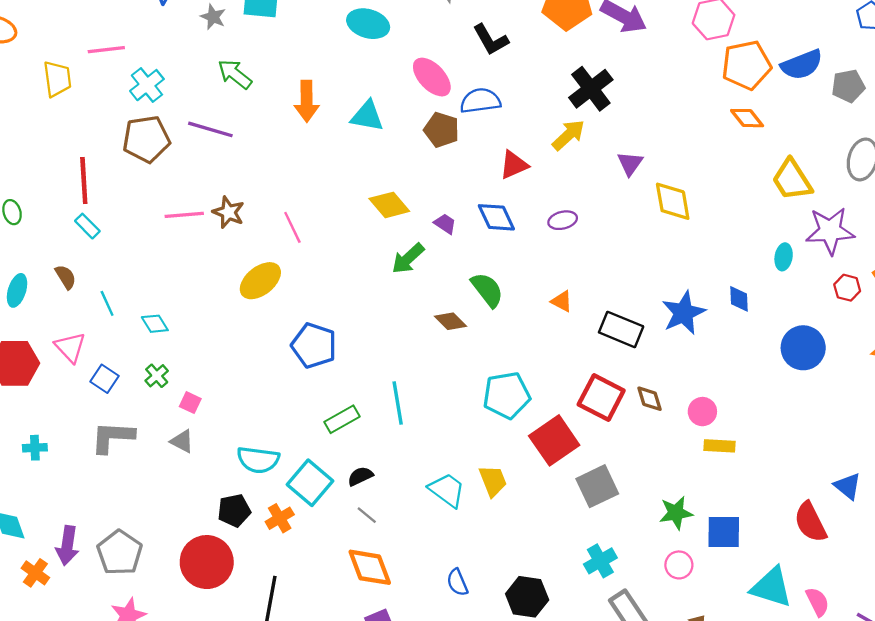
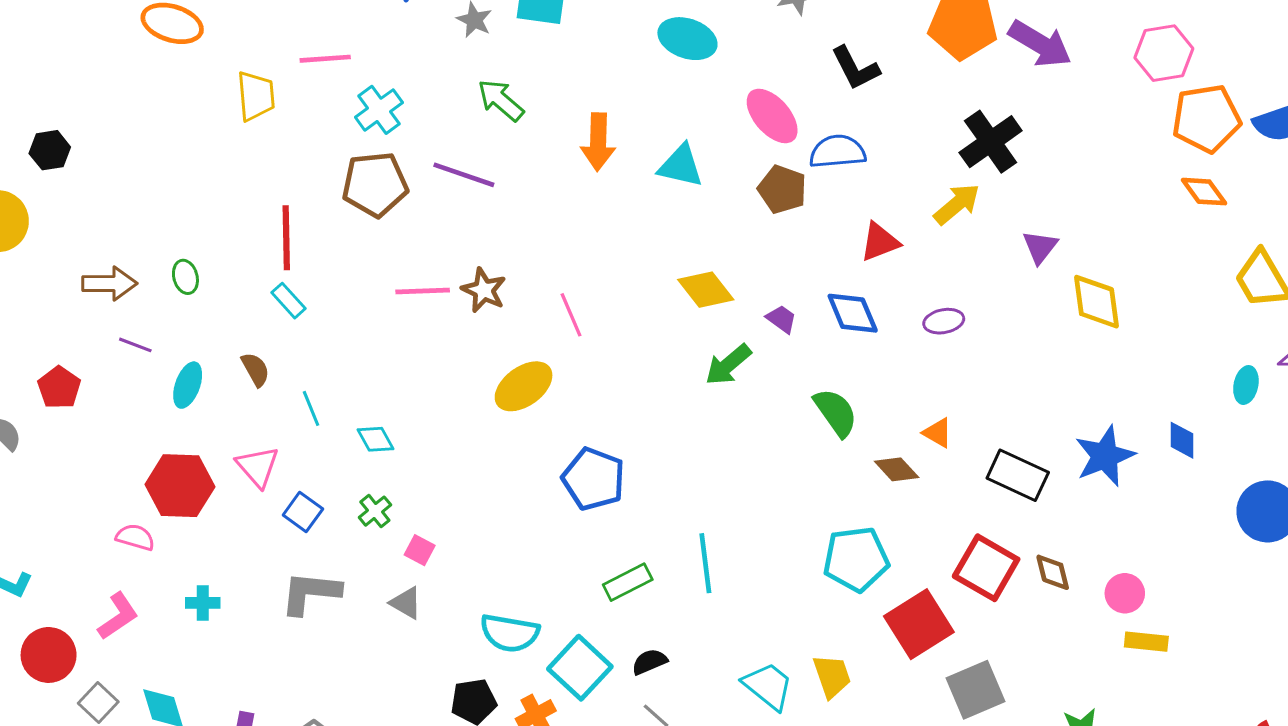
brown diamond: (450, 321) -> (897, 469), moved

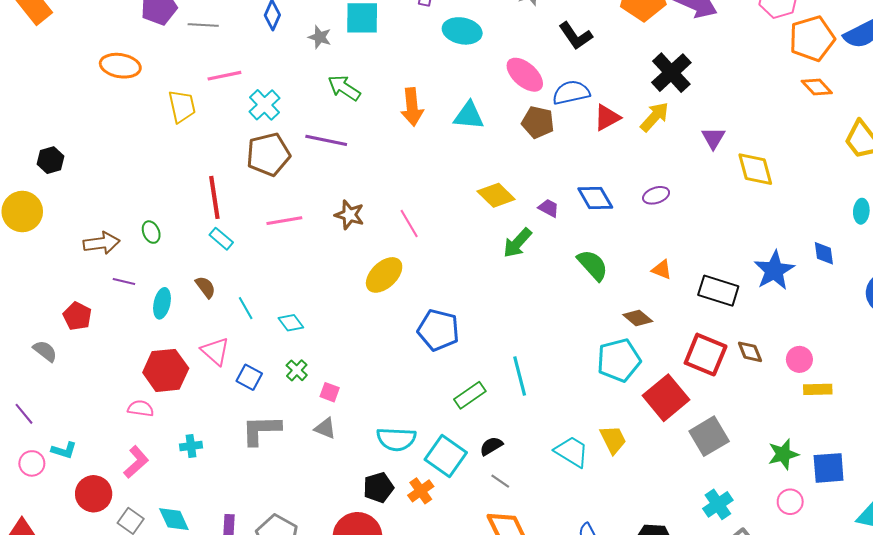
red triangle: (880, 242) -> (607, 118), moved
pink line: (423, 291) -> (284, 221), moved
brown diamond: (897, 469) -> (638, 318), moved

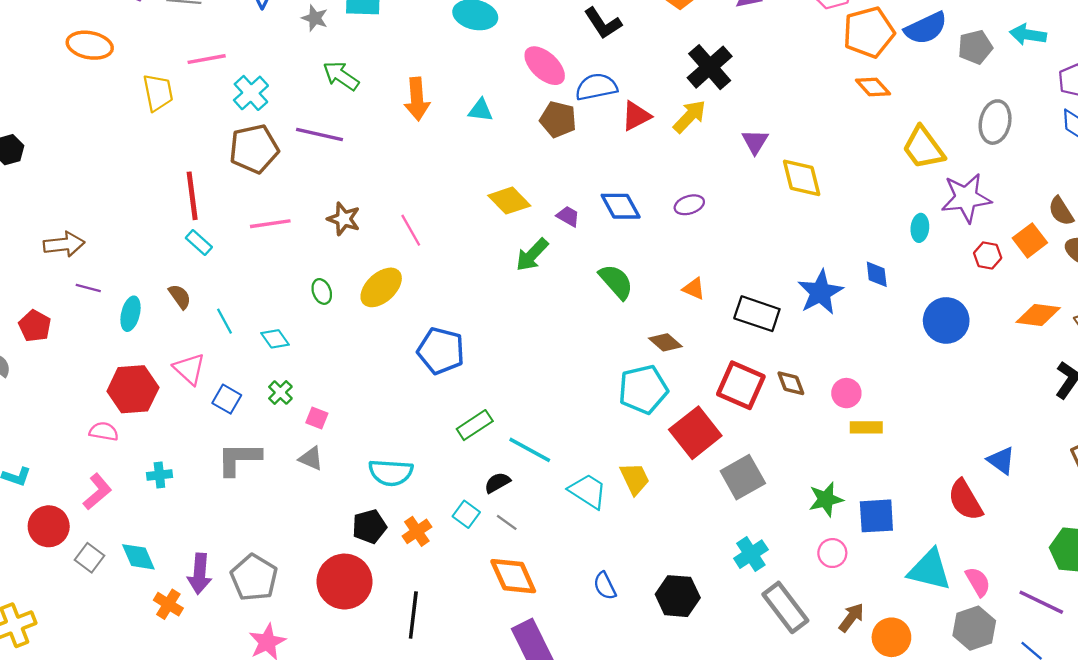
cyan triangle: (469, 116) -> (481, 110), size x0.7
green ellipse: (151, 232) -> (322, 291), moved
cyan line: (520, 376) -> (530, 450), moved, turned -48
cyan square: (446, 456) -> (466, 514), moved, size x0.6

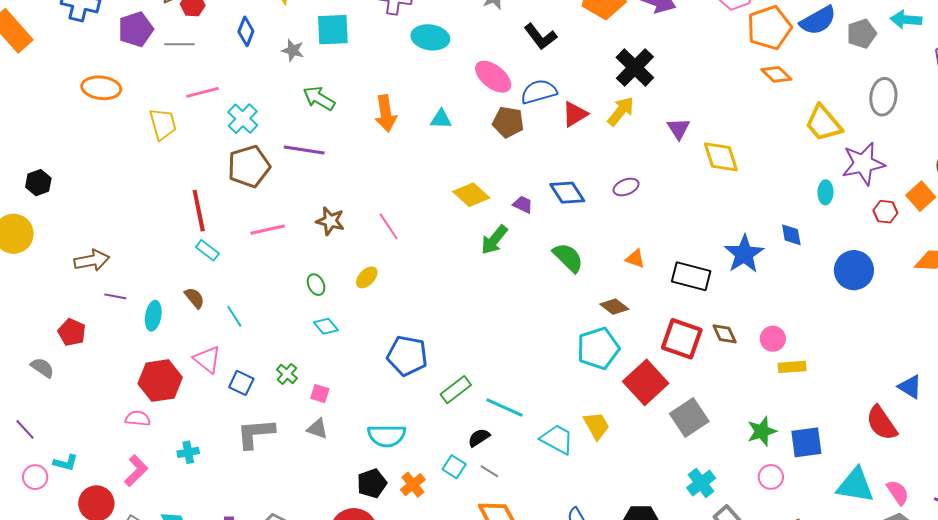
yellow ellipse: (381, 287) -> (367, 277), size x0.6
cyan diamond: (275, 339) -> (326, 326), moved
blue pentagon: (441, 351) -> (407, 356), moved

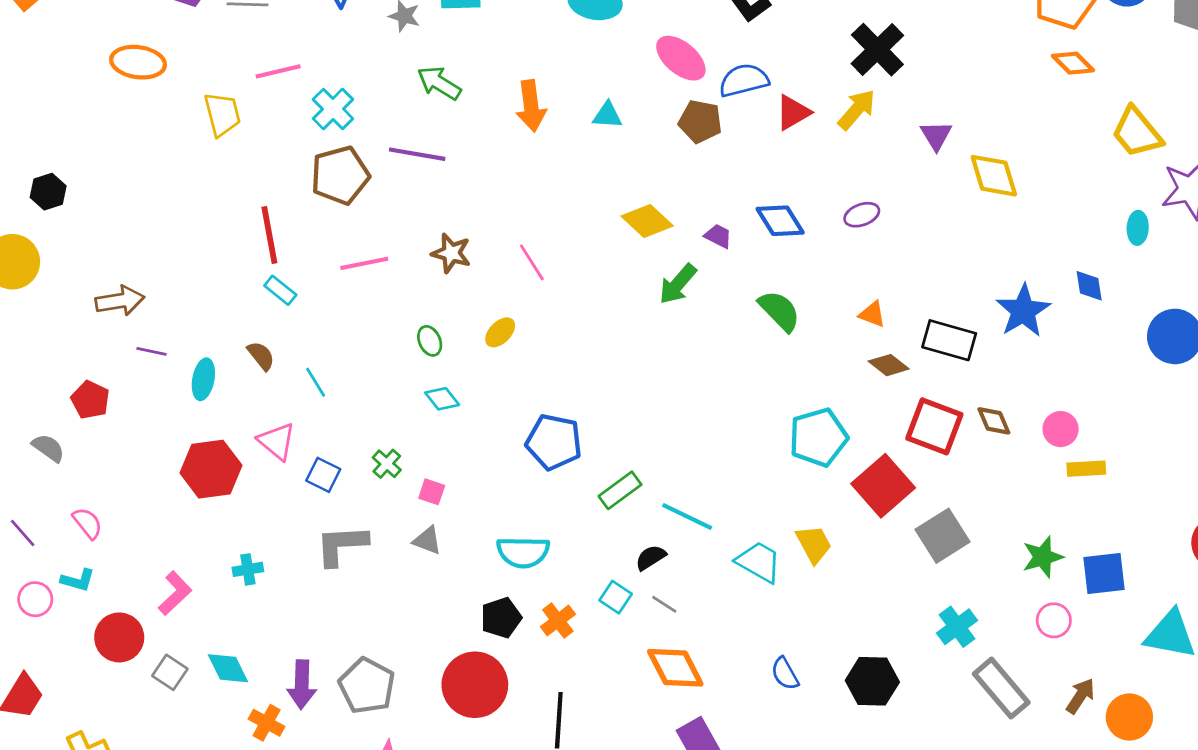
brown diamond: (614, 307) -> (889, 365), moved
pink semicircle: (138, 419) -> (88, 523), moved, turned 45

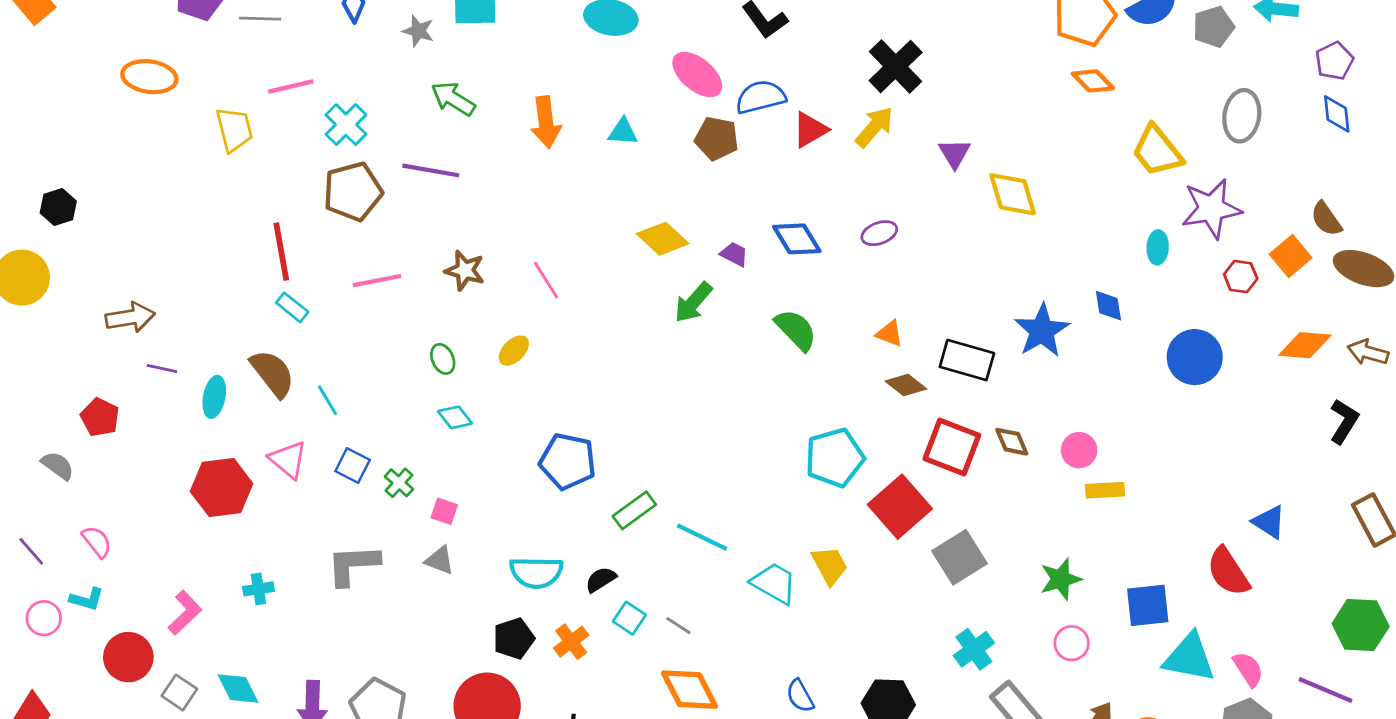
brown semicircle: (261, 356) -> (272, 373), size x1.6
blue square: (323, 475) -> (353, 466), moved
black semicircle: (651, 557) -> (601, 580), moved
blue square: (1104, 574) -> (1148, 605), moved

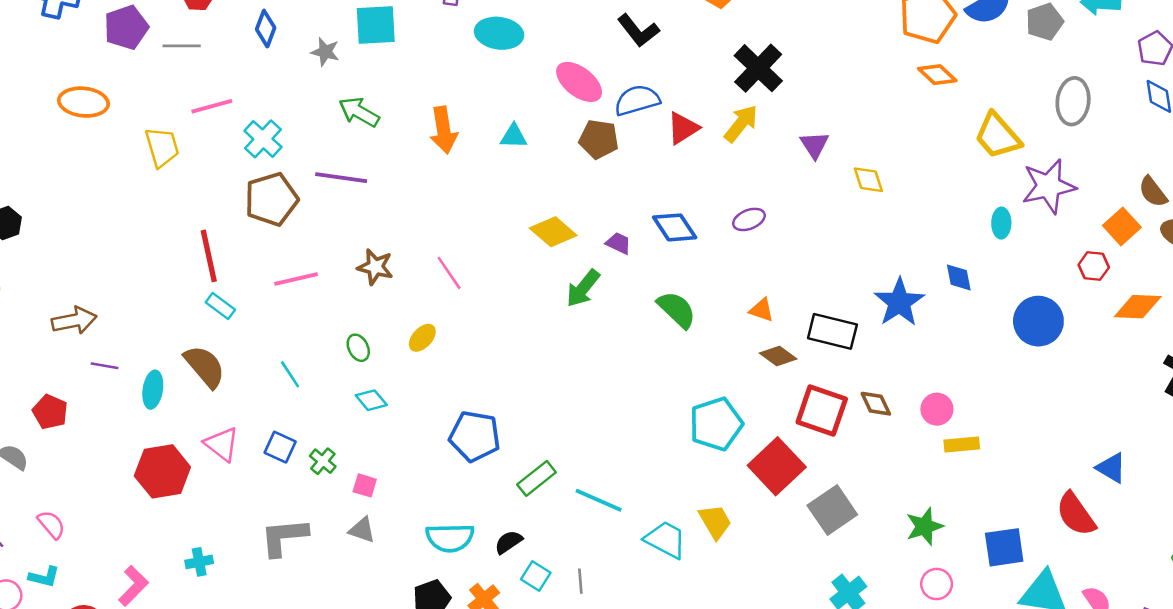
yellow diamond: (1013, 194) -> (868, 180), size x0.7
red hexagon: (1241, 277) -> (1094, 266), moved
cyan line: (328, 400) -> (290, 374), moved
gray line: (678, 626) -> (580, 581), turned 55

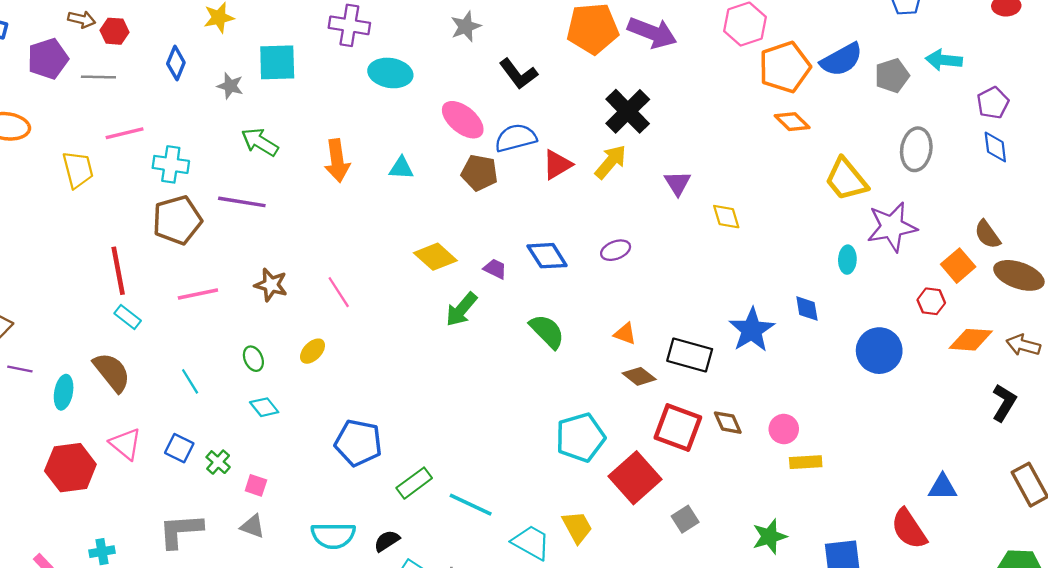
cyan cross: (263, 139) -> (171, 164), turned -36
blue triangle: (1111, 468) -> (943, 487), turned -32
gray square: (832, 510) -> (685, 519), size x0.6

